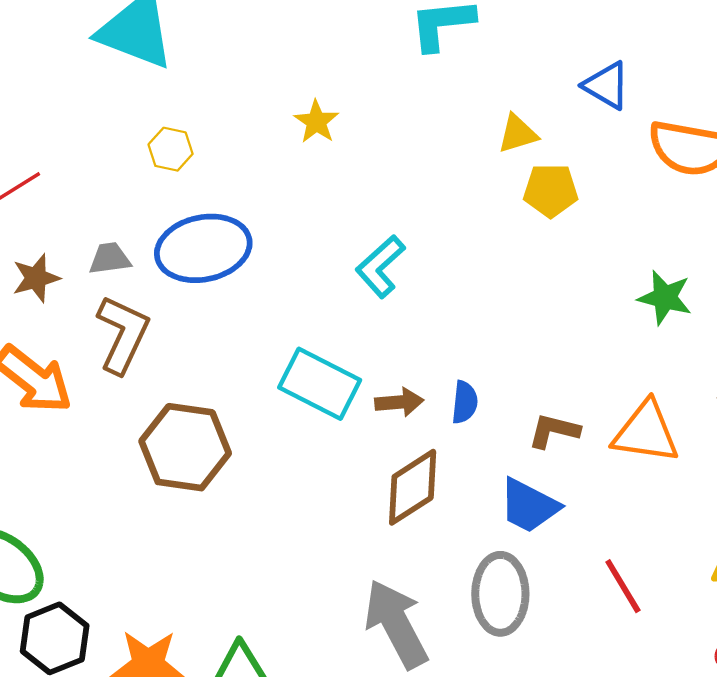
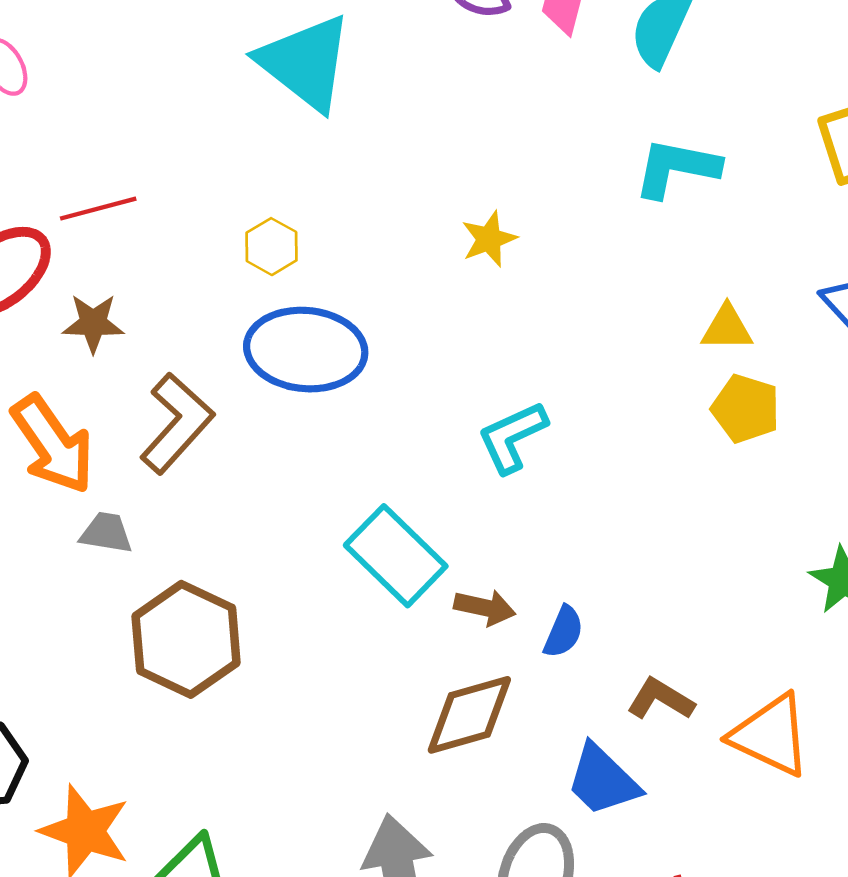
yellow hexagon: (171, 149) -> (272, 247), moved
gray trapezoid: (110, 258) -> (106, 533), moved
brown hexagon: (185, 447) -> (186, 639), moved

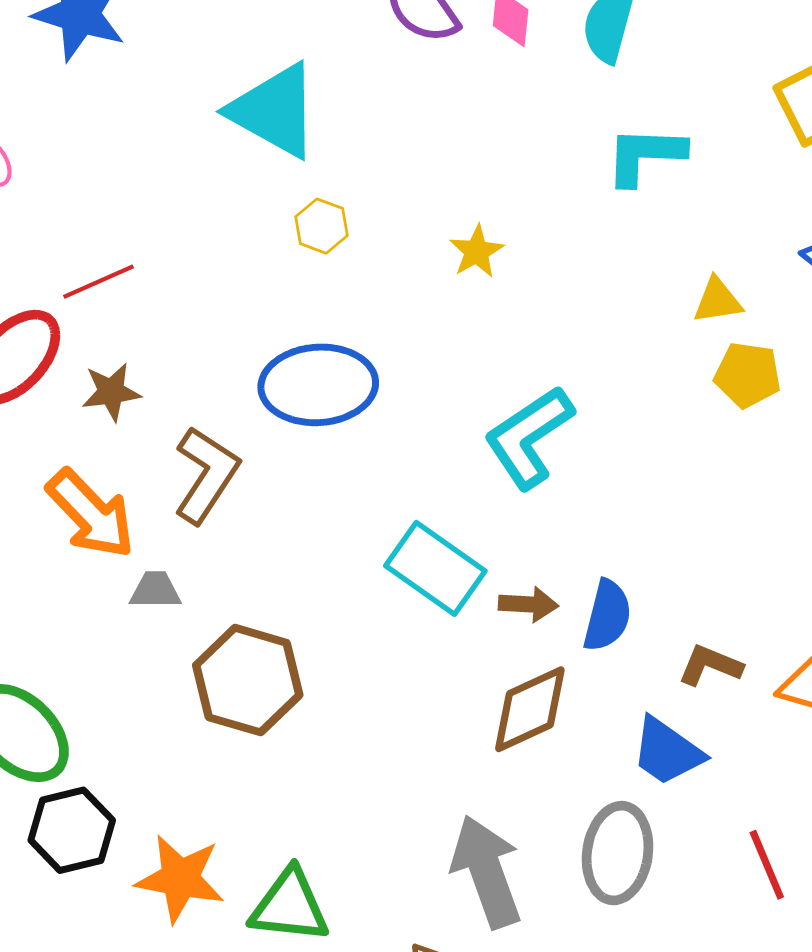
yellow hexagon: (272, 247) -> (322, 226), moved
cyan L-shape: (512, 437) -> (529, 437), size x1.4
blue semicircle: (564, 632) -> (607, 616), size x1.4

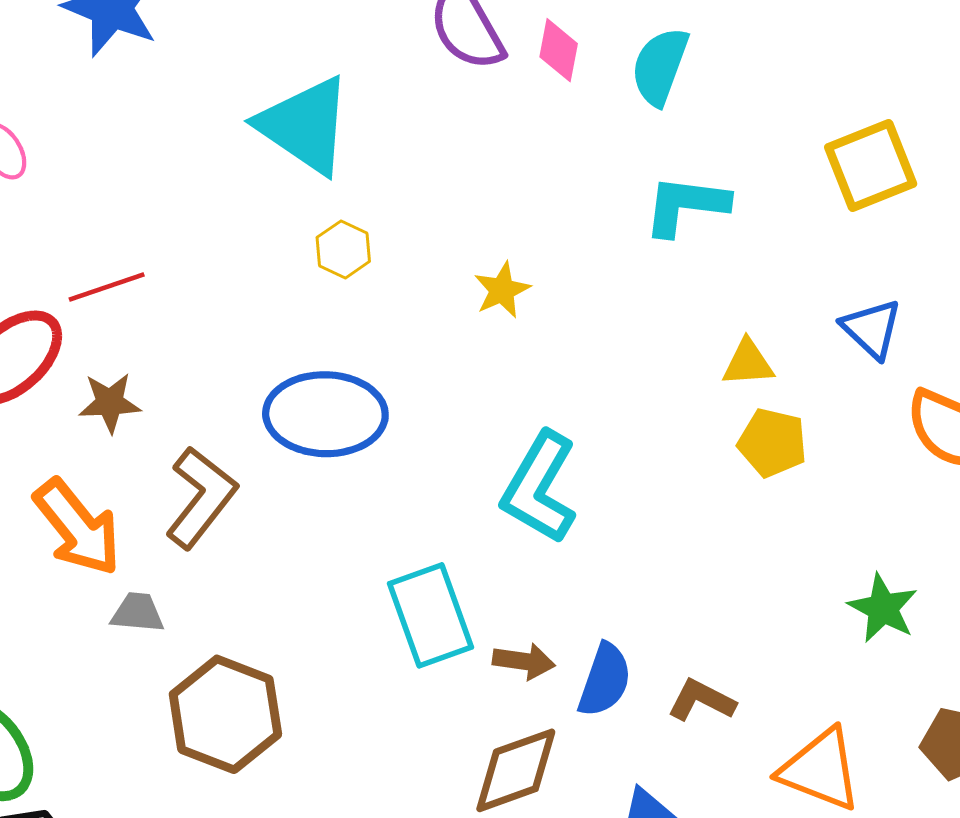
cyan L-shape: (529, 437) -> (539, 488), turned -31
cyan rectangle: (435, 568) -> (430, 615), turned 30
brown L-shape: (710, 665) -> (701, 700), moved

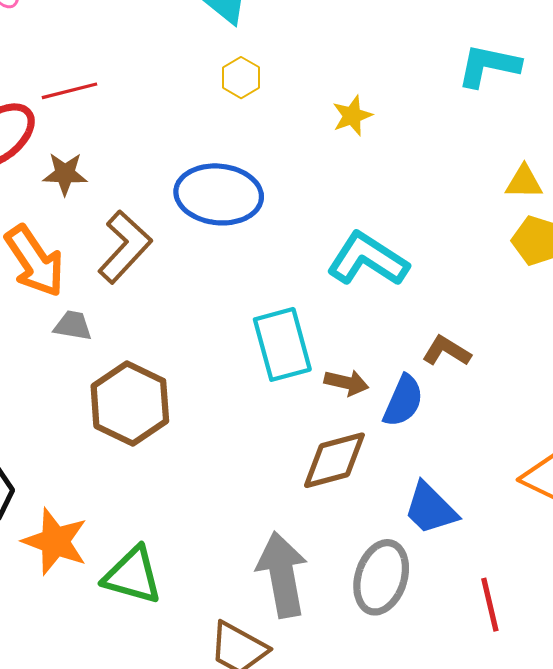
cyan L-shape: (539, 488) -> (368, 259), turned 88
brown L-shape: (701, 700) -> (447, 351), moved

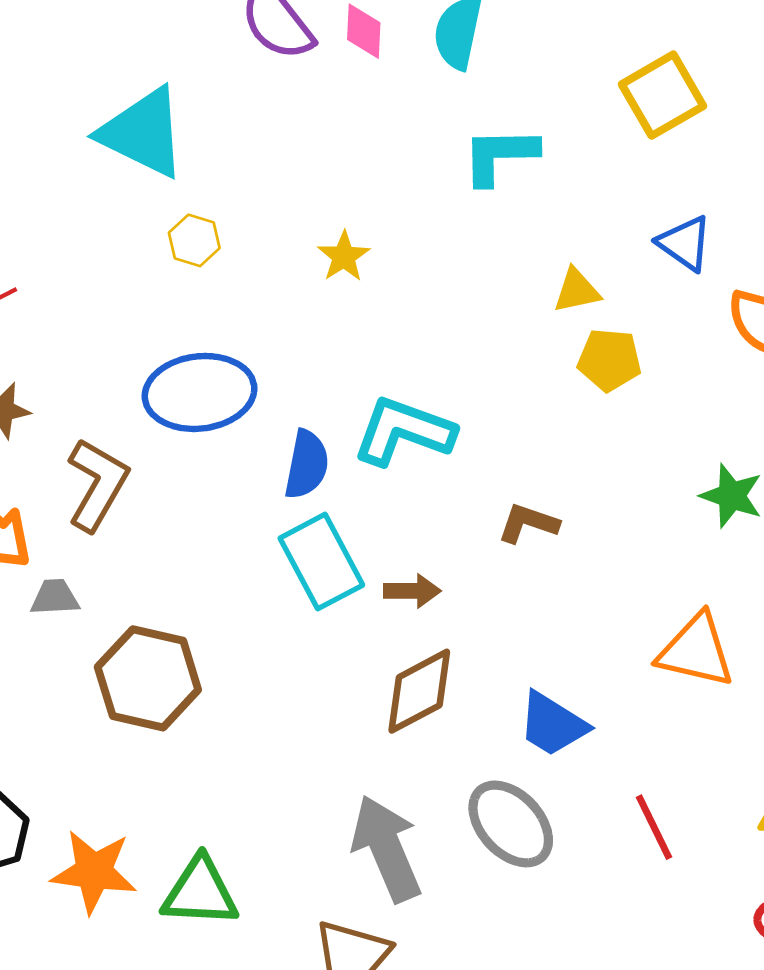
blue semicircle: (403, 401) -> (307, 465), moved
gray ellipse: (381, 577) -> (511, 824), turned -48

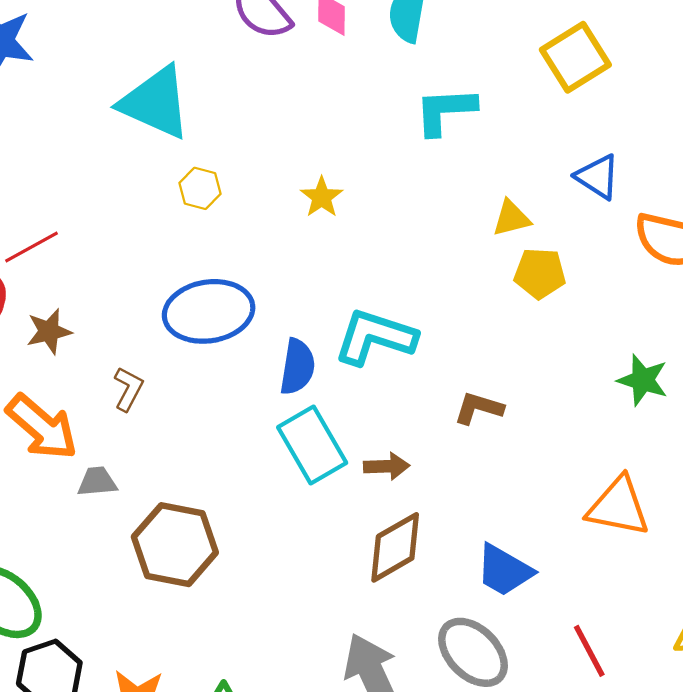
brown L-shape: (97, 484) -> (128, 389), size x0.6

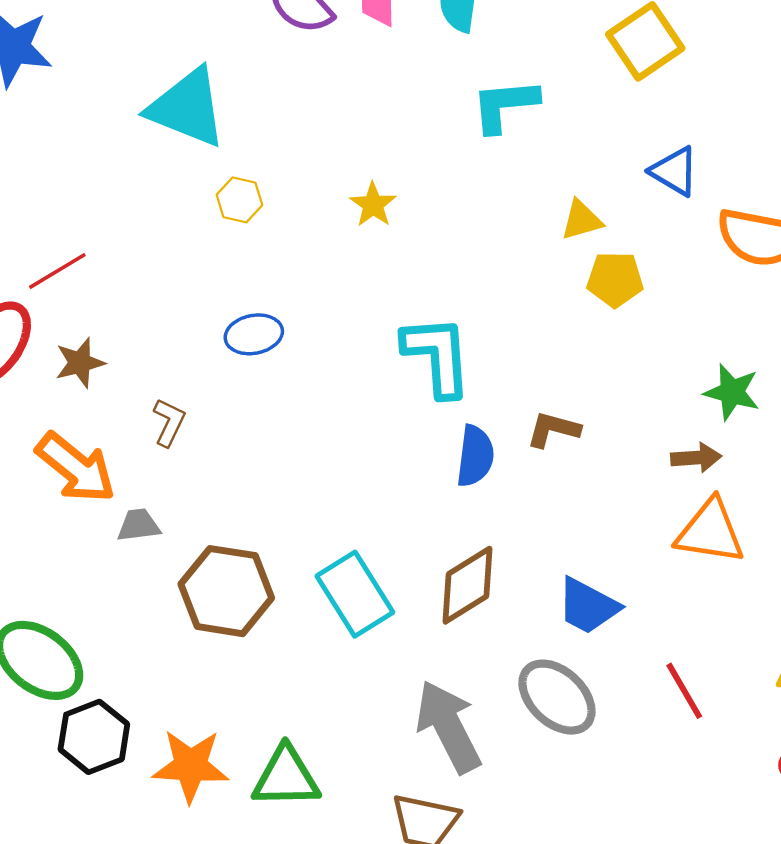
blue ellipse: (209, 311) -> (254, 334), size x0.6
cyan L-shape: (375, 337) -> (437, 356), turned 70
blue semicircle: (297, 367) -> (475, 456), moved
cyan rectangle: (312, 445) -> (355, 594), moved
brown arrow: (387, 466) -> (696, 458), moved

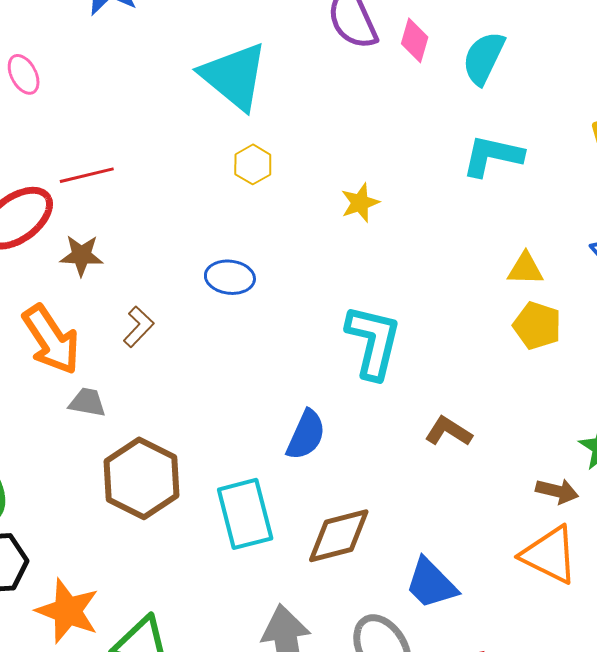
blue semicircle: (475, 456) -> (306, 435), moved

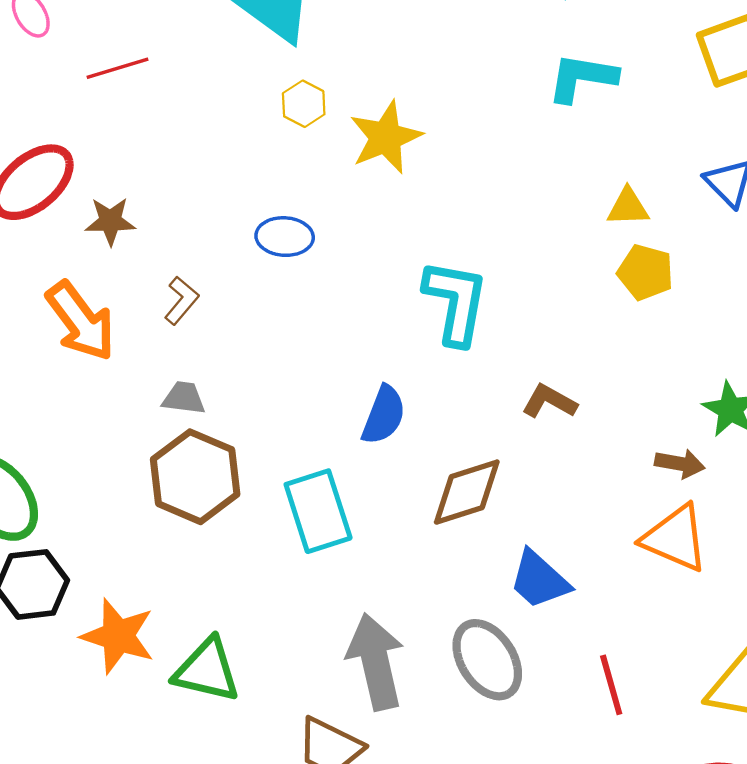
red line: (87, 175) -> (118, 68), moved
yellow star: (360, 203) -> (386, 137), moved, size x1.6
gray trapezoid: (87, 402) -> (184, 398), moved
brown diamond: (339, 536) -> (467, 492), moved

